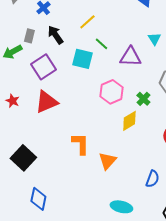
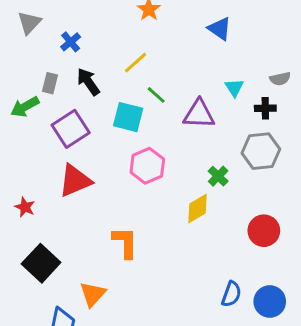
pink hexagon: (111, 92) -> (147, 166), moved
red star: (12, 101) -> (25, 207), moved
orange triangle: (107, 161) -> (93, 294), moved

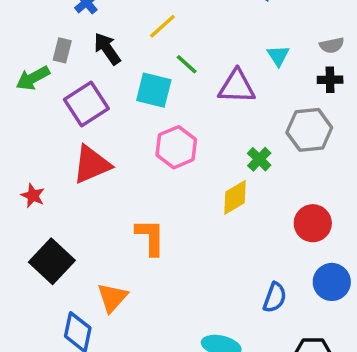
black cross: (265, 108) -> (330, 80), moved
blue circle: (270, 301) -> (332, 282), moved

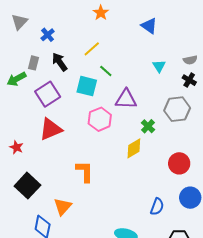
black cross: (330, 80) -> (189, 80), turned 32
purple triangle: (237, 87) -> (126, 99), moved

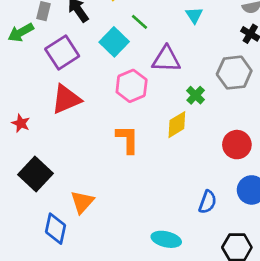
cyan triangle: (159, 66) -> (194, 15), moved
cyan square: (87, 86) -> (114, 42), turned 30
orange L-shape: (85, 171) -> (128, 139), moved

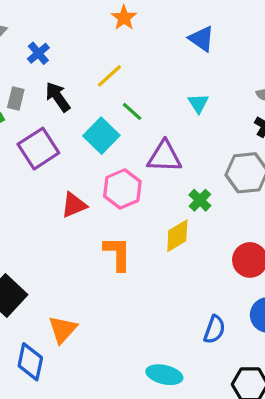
red triangle: (66, 99) -> (74, 205), moved, size x0.7

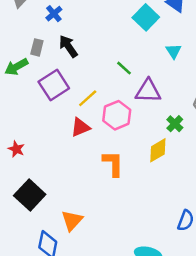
yellow line: (109, 76) -> (88, 98), moved
green line: (132, 111) -> (124, 68), moved
cyan square: (101, 136) -> (146, 17), moved

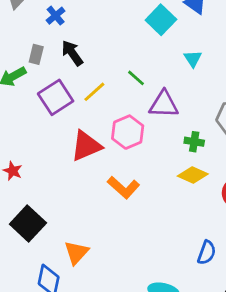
yellow line: (88, 98) -> (94, 92), moved
green cross: (175, 124) -> (194, 142), turned -35
red triangle: (80, 127) -> (86, 146), size x1.4
yellow diamond: (158, 150) -> (193, 175), moved, turned 55
orange L-shape: (113, 164) -> (124, 187), turned 132

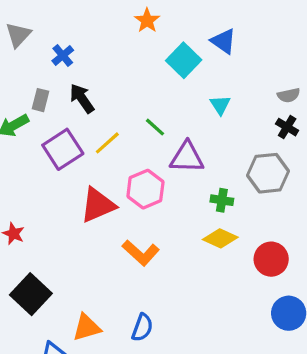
orange triangle: (76, 253) -> (87, 327), turned 32
blue semicircle: (207, 253) -> (142, 327), moved

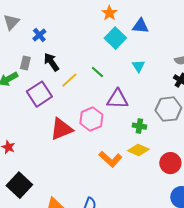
orange star: (147, 21) -> (109, 13), moved
blue triangle: (223, 41) -> (140, 26), turned -30
green line: (155, 127) -> (97, 72), moved
yellow line: (107, 143) -> (69, 80), moved
orange L-shape: (141, 253) -> (110, 159), moved

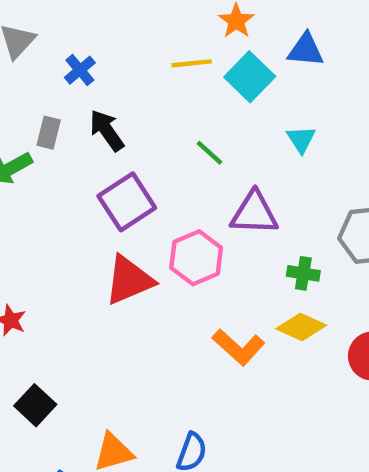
yellow line: (69, 80) -> (192, 63), moved, turned 36
purple square: (39, 94) -> (127, 202), moved
black square: (19, 185) -> (35, 405), size x0.7

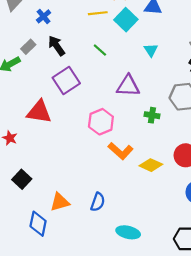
gray rectangle: (49, 133) -> (28, 47), turned 32
green line: (210, 153) -> (100, 50), moved
pink hexagon: (196, 258) -> (101, 122), moved
red triangle: (129, 280) -> (39, 112), moved, turned 32
yellow diamond: (301, 327) -> (151, 165), moved

